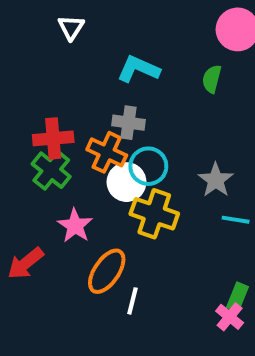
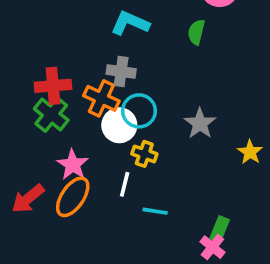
yellow cross: (154, 214) -> (144, 154), size x0.6
cyan line: (236, 220) -> (155, 211), moved
orange ellipse: (107, 271) -> (73, 197), moved
white line: (132, 301) -> (125, 184), moved

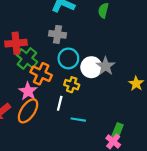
orange cross: (101, 98) -> (41, 74), moved
green cross: (51, 114) -> (27, 58), moved
white circle: (119, 125) -> (91, 67), moved

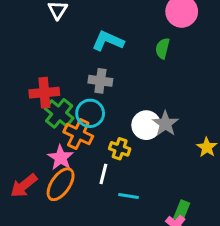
cyan circle: (68, 58) -> (90, 113), moved

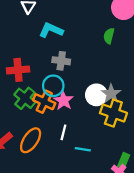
cyan L-shape: (108, 41) -> (51, 30), moved
green cross: (59, 113) -> (25, 98), moved
yellow cross: (120, 149) -> (113, 113), moved, size x1.6
pink star: (61, 158) -> (63, 101), moved

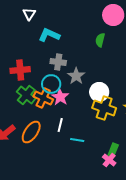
gray star: (111, 94) -> (76, 76), moved
white circle: (96, 95) -> (99, 92), moved

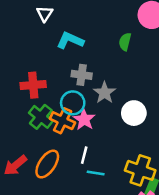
green semicircle: (100, 40) -> (125, 42), moved
yellow cross: (104, 108) -> (140, 170), moved
cyan line: (77, 140) -> (96, 173), moved

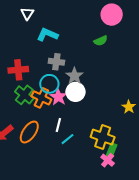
green semicircle: (125, 42) -> (101, 41), moved, turned -128
white circle: (134, 113) -> (75, 92), moved
cyan line: (96, 173) -> (67, 139), turned -48

